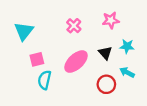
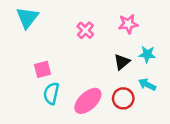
cyan triangle: (24, 31) -> (27, 18), moved
black triangle: (105, 53) -> (122, 62), turned 32
pink ellipse: (76, 62) -> (88, 101), moved

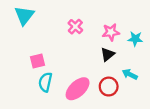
pink star: (128, 24) -> (111, 32), moved
cyan star: (147, 54) -> (135, 39), moved

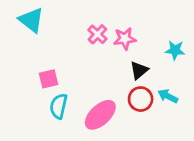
cyan triangle: (24, 15) -> (31, 20), turned -30
pink star: (111, 32) -> (125, 39), moved
red circle: (109, 87) -> (141, 99), moved

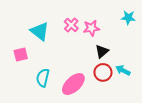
cyan triangle: (31, 20) -> (40, 31), moved
cyan star: (175, 50) -> (128, 18), moved
pink square: (49, 79) -> (21, 54), moved

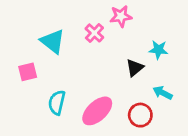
cyan star: (128, 18) -> (158, 50), moved
pink star: (91, 28) -> (121, 16), moved
red circle: (103, 72) -> (140, 115), moved

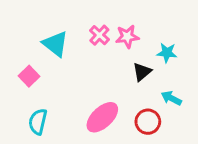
pink star: (121, 16) -> (127, 37), moved
pink square: (28, 72) -> (29, 76), turned -30
cyan semicircle: (57, 103) -> (38, 122), moved

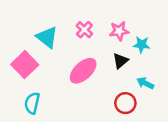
pink star: (127, 37) -> (119, 31), moved
pink square: (29, 76) -> (25, 65), size x1.5
pink ellipse: (102, 117) -> (83, 71), moved

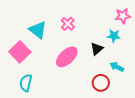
pink star: (119, 31) -> (123, 16), moved

